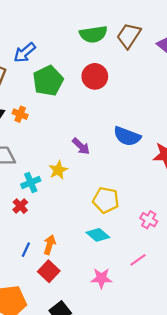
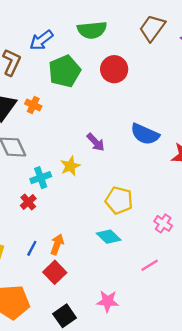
green semicircle: (93, 34) -> (92, 30), moved
pink star: (101, 278) -> (108, 301), moved

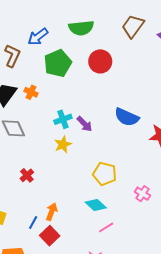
cyan cross: (41, 178) -> (63, 119), moved
blue line: (32, 248) -> (33, 222), moved
pink line: (150, 265) -> (106, 227), moved

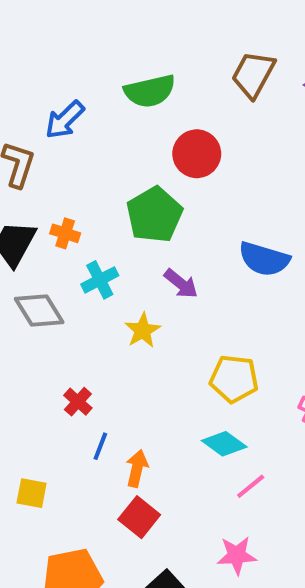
green pentagon: (58, 63) -> (154, 215), moved
cyan cross: (63, 119) -> (100, 280), moved
blue line: (33, 222) -> (100, 446), moved

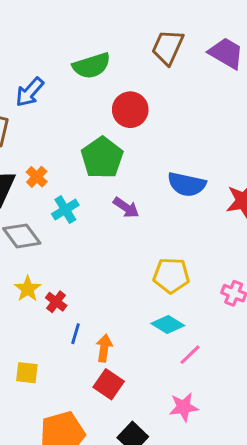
orange cross: (65, 233) -> (37, 177), turned 30
yellow star: (143, 330) -> (28, 289), moved

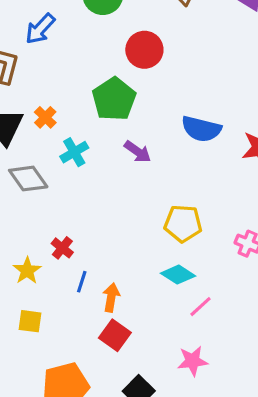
yellow star: (28, 289) -> (27, 271), moved

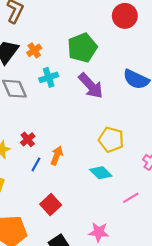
red circle: (144, 50) -> (125, 16), moved
purple arrow: (138, 152) -> (91, 86), size x1.5
orange arrow: (111, 297) -> (57, 156), moved
pink line: (200, 307) -> (131, 198), moved

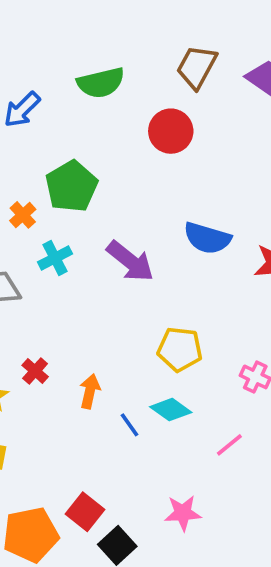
green pentagon: (82, 48) -> (71, 186), moved
blue line: (36, 164) -> (130, 425), moved, turned -56
red square: (51, 205) -> (85, 512), moved

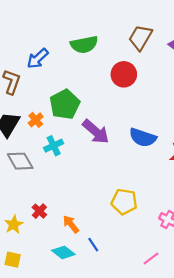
purple arrow: (130, 261) -> (96, 132), moved
orange arrow: (90, 391) -> (71, 224), turned -54
cyan diamond: (171, 410) -> (63, 252), moved

